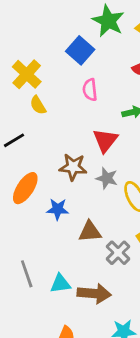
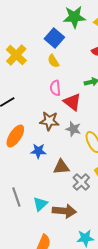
green star: (108, 21) -> (74, 17), turned -30
pink semicircle: (90, 90) -> (55, 88), moved
yellow semicircle: (38, 105) -> (53, 61), moved
red triangle: (105, 140) -> (72, 102), turned -30
cyan triangle: (60, 284) -> (40, 204), turned -35

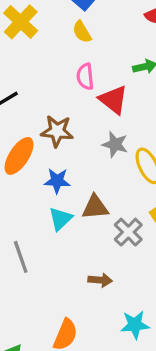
brown star: (49, 121) -> (57, 131), moved
cyan triangle: (40, 204) -> (60, 219), moved
brown arrow: (64, 211) -> (100, 280), size x0.6

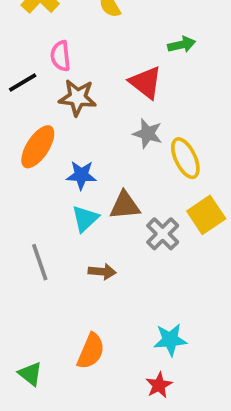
pink semicircle: (85, 77) -> (61, 56), moved
brown star: (57, 131) -> (78, 98), moved
brown arrow: (100, 280) -> (102, 272), moved

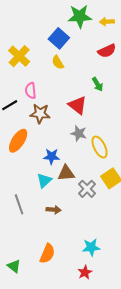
green arrow: (182, 45) -> (97, 84), turned 72
blue star: (81, 175) -> (51, 156), moved

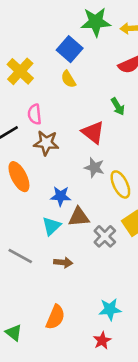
orange ellipse: (18, 141) -> (19, 177), turned -60
gray line: (19, 204) -> (20, 256), turned -42

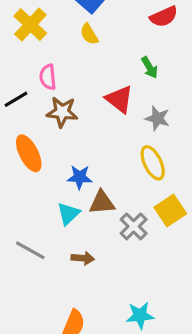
gray star: (94, 168) -> (157, 118), moved

